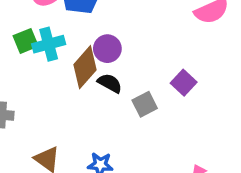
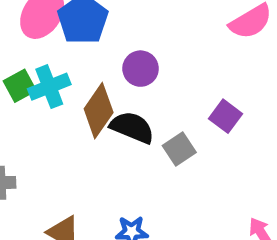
purple circle: (107, 49) -> (141, 69), moved
black semicircle: (110, 83) -> (132, 127), size x1.4

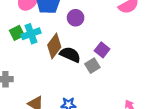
purple circle: (141, 69) -> (76, 18), moved
purple square: (226, 116) -> (102, 50), moved

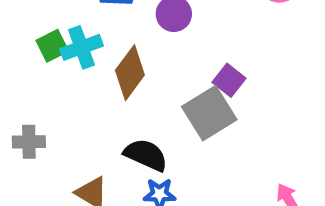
black semicircle: (70, 55) -> (146, 155), moved
gray square: (92, 66) -> (209, 113), size x1.6

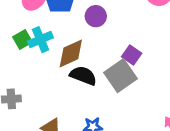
brown diamond: (130, 73) -> (71, 53), turned 32
black semicircle: (146, 155) -> (83, 76), moved

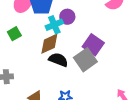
cyan cross: (40, 40) -> (54, 25), moved
purple square: (132, 55) -> (93, 45), size x1.5

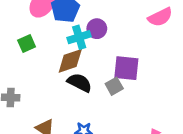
purple square: (93, 45) -> (126, 68), turned -35
gray square: (85, 60) -> (114, 86), size x0.6

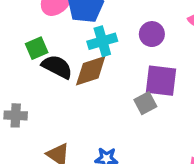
purple circle: (97, 29) -> (152, 34), moved
black semicircle: (80, 83) -> (57, 67), moved

